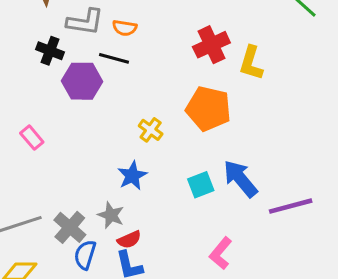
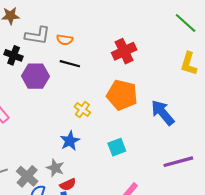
black line: (114, 58) -> (70, 64), moved
yellow L-shape: (251, 63) -> (189, 64), moved
blue arrow: (240, 179) -> (163, 113), moved

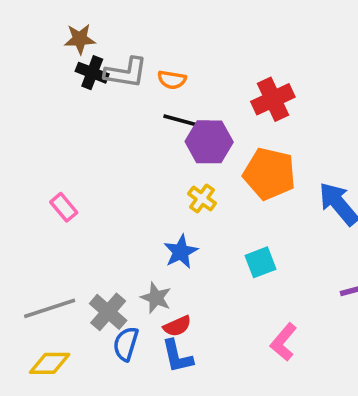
black cross: (14, 55) -> (92, 73), moved
purple hexagon: (35, 76) -> (209, 142), moved

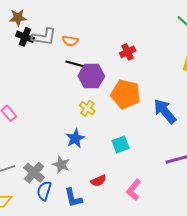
red cross: (273, 99) -> (128, 52), size x0.7
red semicircle: (177, 326) -> (98, 181), moved

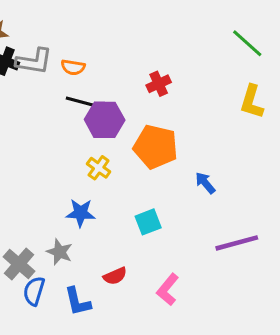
blue arrow: (165, 111) -> (205, 183), moved, size x0.6
blue star: (75, 138) -> (81, 213), turned 30

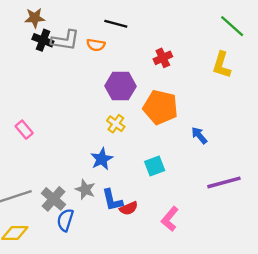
black line: (81, 102) -> (116, 24), moved
yellow L-shape: (252, 102) -> (222, 65), moved
blue star: (81, 213) -> (102, 159), turned -30
blue L-shape: (78, 302) -> (112, 200), moved

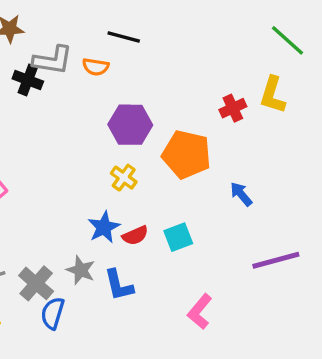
black cross: (43, 40) -> (28, 80), moved
red cross: (163, 58) -> (233, 108), moved
red semicircle: (129, 208) -> (135, 235), moved

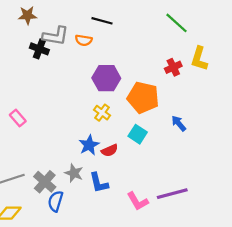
green line: (287, 40) -> (177, 23), moved
cyan square: (178, 237) -> (138, 134), moved, turned -36
purple line: (276, 260) -> (172, 194), moved
pink L-shape: (200, 312) -> (138, 201), moved, turned -70

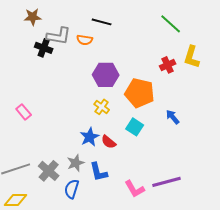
red semicircle: (110, 150) -> (109, 142), turned 63
gray star: (74, 173) -> (76, 163), turned 30
blue semicircle: (56, 201) -> (72, 189), moved

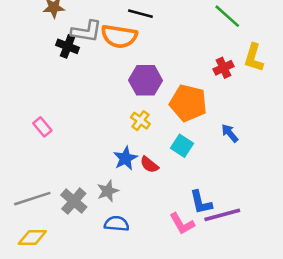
orange semicircle: (85, 40) -> (119, 36), size x1.8
blue L-shape: (99, 172) -> (201, 202), moved
blue semicircle: (72, 189) -> (117, 224), moved, turned 78

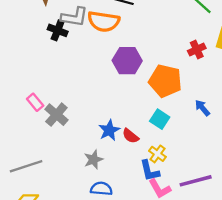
yellow cross: (140, 121) -> (157, 154), moved
gray cross: (74, 201) -> (56, 115), moved
blue L-shape: (201, 202) -> (150, 171), moved

